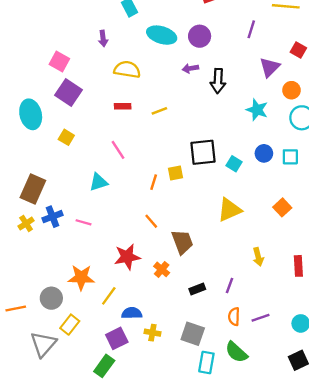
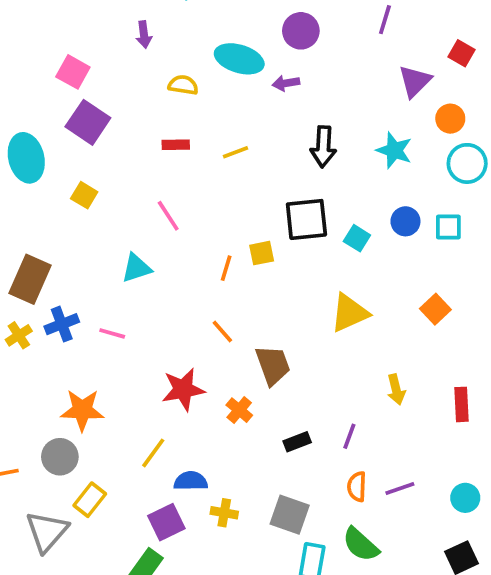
cyan ellipse: (162, 35) -> (239, 59), moved
yellow semicircle: (127, 70) -> (183, 85), size x0.7
black arrow: (218, 81) -> (323, 147), moved
orange star: (81, 277) -> (82, 410), moved

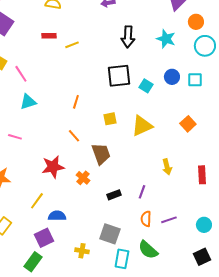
yellow line: (235, 152) -> (72, 45), moved
pink line: (168, 216) -> (21, 74), moved
yellow square: (262, 253) -> (110, 119), moved
yellow cross: (224, 513) -> (82, 251), moved

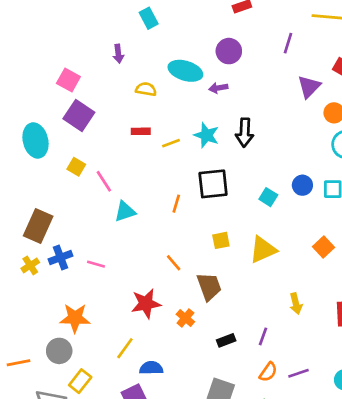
cyan star: (166, 39) -> (206, 135), moved
black square: (119, 76) -> (213, 184), moved
cyan triangle: (28, 102) -> (125, 211), moved
orange line: (76, 102) -> (176, 204), moved
orange semicircle: (146, 219) -> (268, 372), turned -147

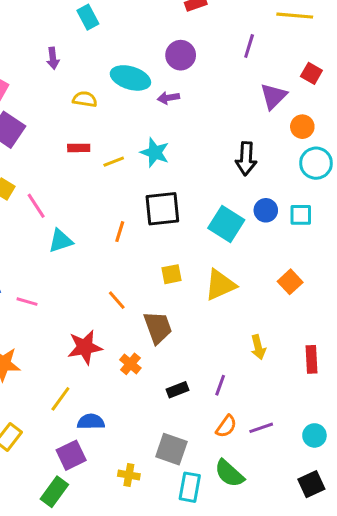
black arrow: (245, 133) -> (246, 159), moved
cyan square: (268, 197) -> (226, 224), size x1.6

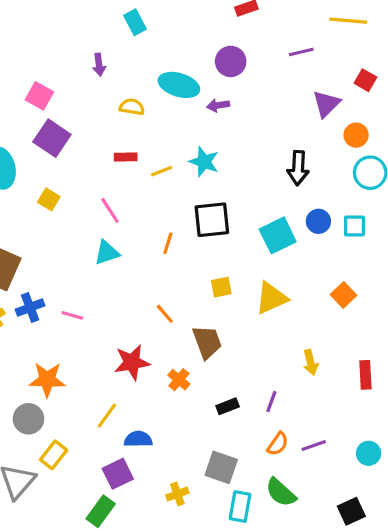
purple line: (249, 46) -> (301, 52), turned 60
pink line: (36, 206) -> (110, 210), moved
cyan square: (226, 224) -> (278, 235), turned 32
yellow cross: (129, 475) -> (177, 494), turned -30
black square: (311, 484) -> (351, 511), moved

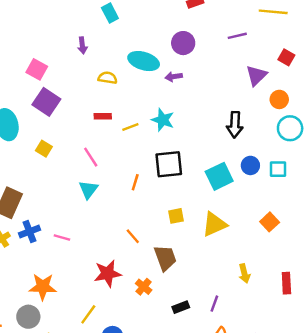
cyan triangle: (107, 253) -> (88, 189), turned -35

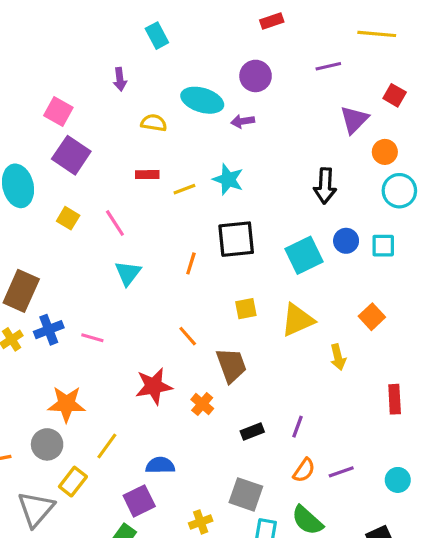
pink line: (91, 157) -> (115, 223), moved
yellow arrow: (244, 274) -> (338, 357), moved
yellow line: (88, 314) -> (107, 446), moved

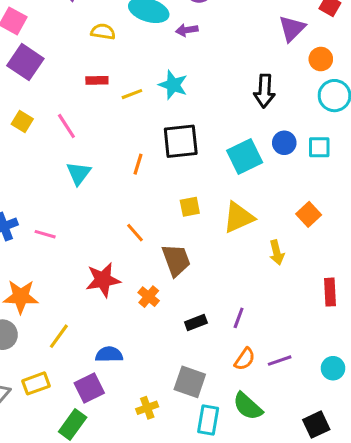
yellow rectangle: (73, 482) -> (36, 383), moved, turned 32

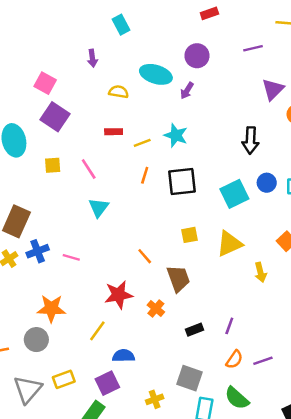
purple arrow: (187, 30) -> (187, 91), turned -49
yellow square: (22, 121) -> (53, 165), turned -35
orange line: (138, 164) -> (145, 175), moved
yellow line: (59, 336) -> (97, 331), moved

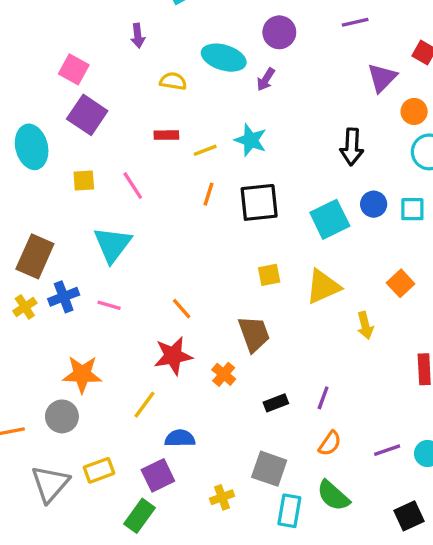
cyan triangle: (99, 208) -> (112, 245), moved, size x1.4
orange line: (145, 256) -> (182, 309), moved
purple line: (263, 361) -> (387, 450), moved

